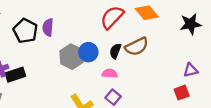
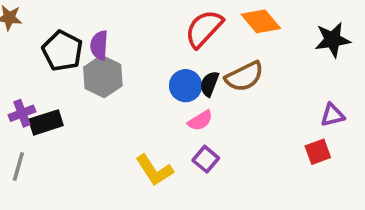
blue circle: (88, 52) -> (186, 86), moved
gray hexagon: (72, 57) -> (103, 76), moved
pink semicircle: (110, 73) -> (200, 121), turned 144

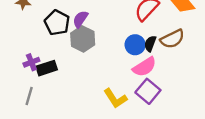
purple semicircle: (99, 45) -> (80, 19), turned 30
pink semicircle: (200, 121) -> (144, 67), size x1.5
purple square: (206, 159) -> (148, 91), size x1.5

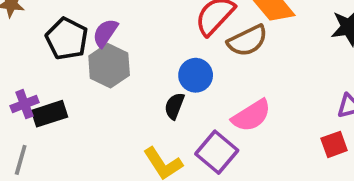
brown semicircle: (172, 39) -> (247, 41), moved
black semicircle: (150, 44) -> (174, 106), moved
pink semicircle: (144, 67) -> (251, 116), moved

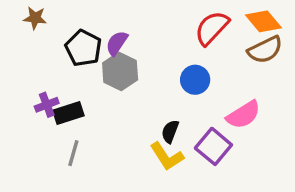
brown semicircle: (247, 41) -> (265, 50), moved
black semicircle: (174, 106) -> (170, 131), moved
gray line: (21, 160) -> (73, 153), moved

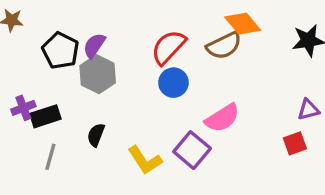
red semicircle: (212, 28) -> (168, 47), moved
brown semicircle: (265, 50) -> (224, 46), moved
black semicircle: (170, 131) -> (96, 135), moved

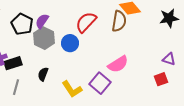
brown semicircle: (224, 46) -> (119, 21), turned -55
blue circle: (173, 83) -> (70, 43), moved
purple triangle: (308, 110) -> (169, 59), turned 32

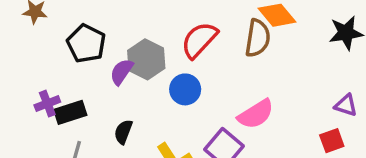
purple semicircle: (42, 21) -> (122, 72), moved
gray hexagon: (44, 38) -> (146, 59), moved
blue circle: (70, 43) -> (185, 89), moved

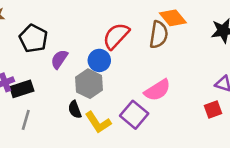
gray hexagon: (146, 59) -> (89, 84), moved
blue circle: (185, 89) -> (99, 60), moved
black semicircle: (123, 132) -> (75, 110), moved, turned -42

